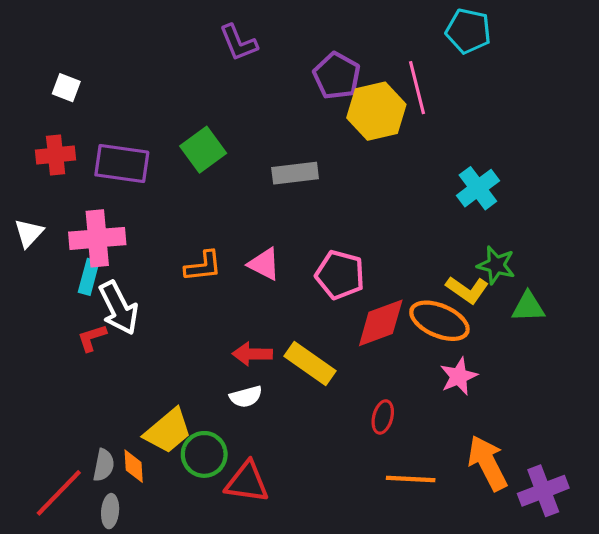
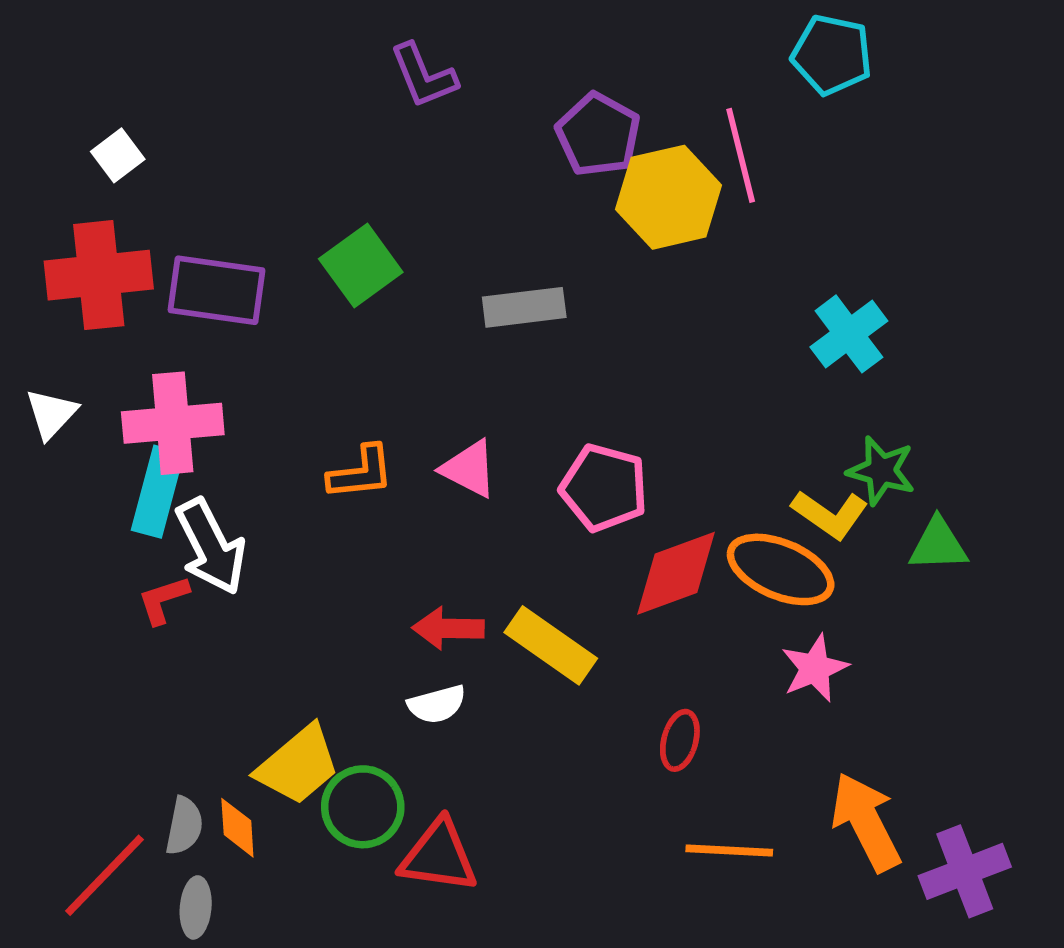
white square: (66, 88) -> (118, 155), turned 32
red cross: (56, 155) -> (99, 275), size x1.5
cyan rectangle: (89, 277) -> (158, 492), size x1.4

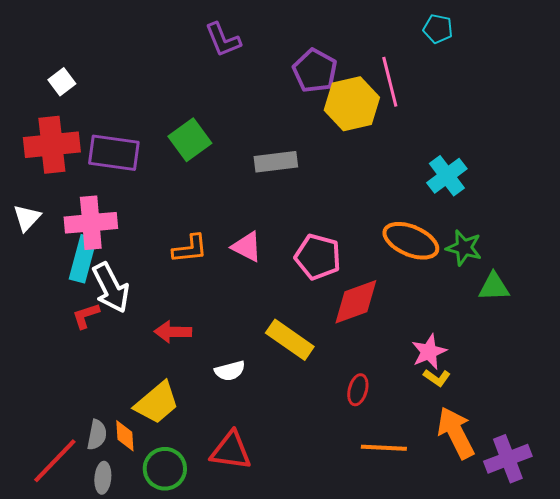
cyan pentagon: (832, 55) -> (438, 29), size x0.7
yellow L-shape: (830, 514) -> (437, 378), moved, size x0.7
orange ellipse: (781, 569) -> (411, 241), moved
red arrow: (448, 628) -> (173, 332), moved
green circle: (363, 807) -> (165, 469), moved

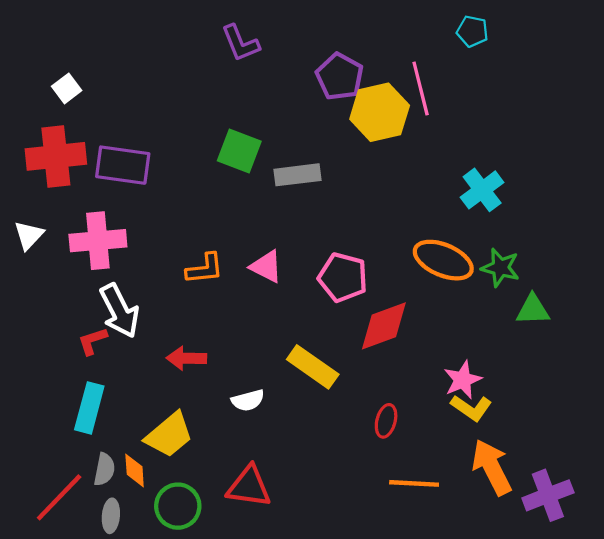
green square: (190, 140) -> (239, 151), moved, turned -33
cyan rectangle: (83, 259) -> (89, 408), moved
yellow L-shape: (437, 378) -> (471, 408), size x1.4

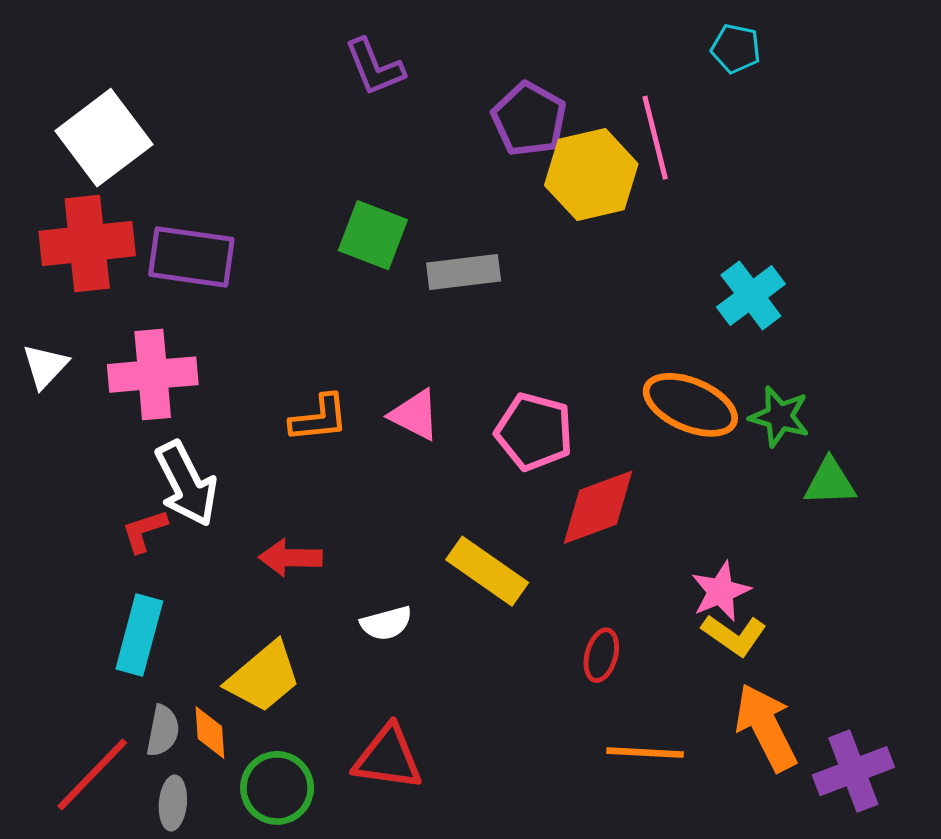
white square: (67, 88) -> (104, 138), size x2.0

